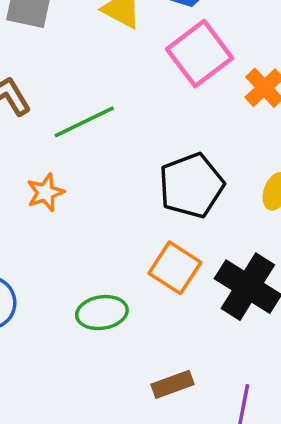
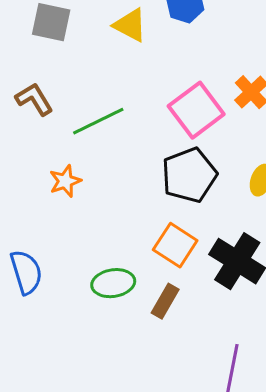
pink square: (200, 54) -> (196, 110), moved
brown rectangle: (173, 384) -> (165, 301), moved, turned -40

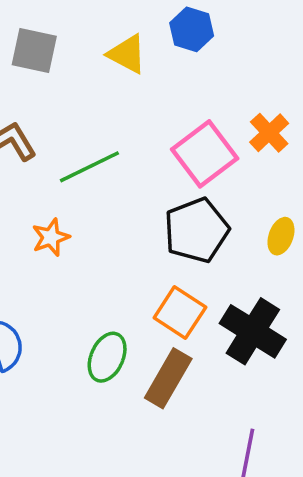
green ellipse: (113, 283) -> (107, 357), turned -57
brown rectangle: (165, 301) -> (168, 378), size x1.4

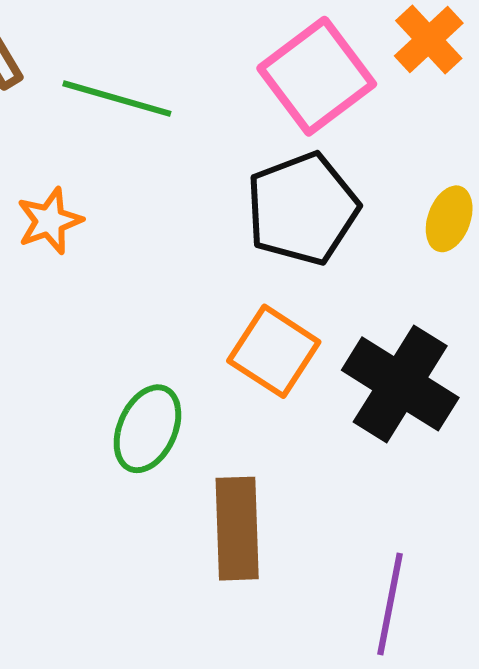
green line: (89, 167) -> (117, 99), turned 42
brown rectangle: (168, 378) -> (237, 529), moved, turned -32

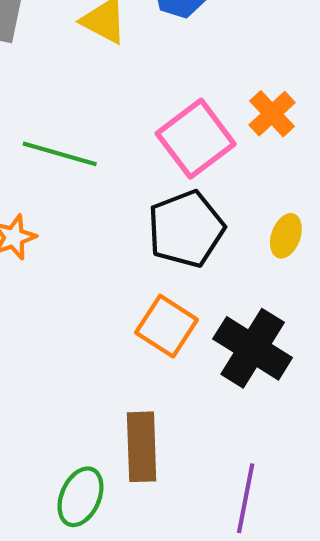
green ellipse: (147, 429) -> (80, 497), moved

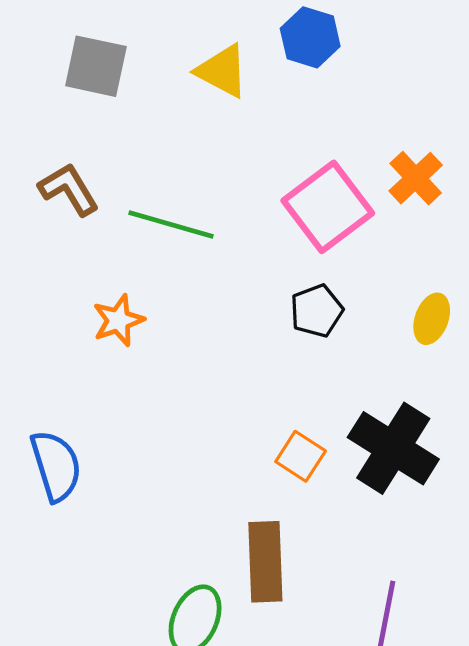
black pentagon: (186, 229) -> (317, 311), size x0.6
orange square: (167, 326) -> (301, 456), moved, size x0.7

